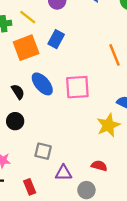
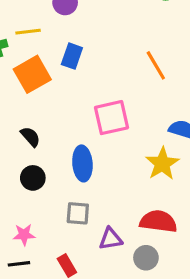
yellow line: (28, 17) -> (28, 32), turned -36
blue ellipse: (42, 84) -> (82, 163), moved, turned 45
red semicircle: (99, 166) -> (158, 221), size x1.6

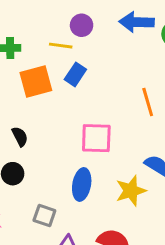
yellow line: (28, 32) -> (61, 46), moved
blue ellipse: (82, 163) -> (82, 184), moved

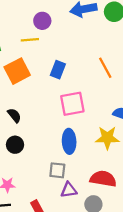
blue rectangle: (75, 74) -> (58, 70), moved
yellow star: (131, 191) -> (107, 138), turned 30
gray square: (44, 216) -> (57, 170), moved

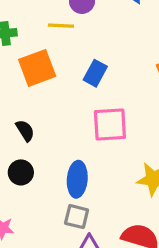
blue ellipse: (69, 141) -> (77, 179), moved

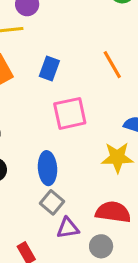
gray square: (77, 217) -> (52, 202), turned 35

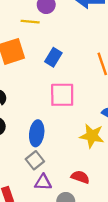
red semicircle: (113, 212) -> (80, 177), size x0.7

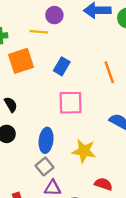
yellow star: (92, 136) -> (84, 151), moved
red semicircle: (80, 177) -> (103, 184), moved

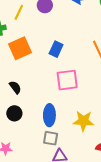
yellow line: (39, 32) -> (19, 12), moved, turned -63
gray square: (44, 167) -> (51, 138), turned -35

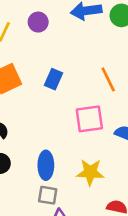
pink square: (67, 80) -> (89, 119), moved

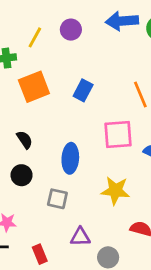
blue ellipse: (46, 165) -> (70, 158), moved
gray square: (48, 195) -> (57, 199), moved

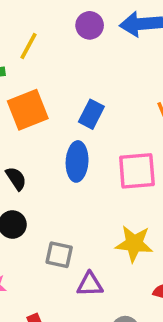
purple circle: (71, 30) -> (90, 25), moved
blue ellipse: (70, 158) -> (77, 161), moved
purple triangle: (80, 237) -> (90, 284), moved

